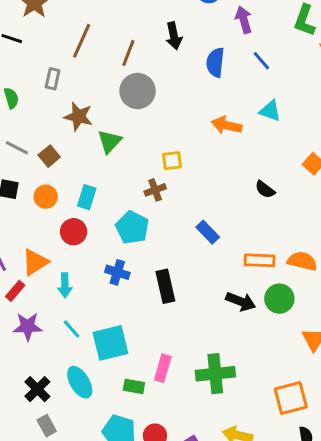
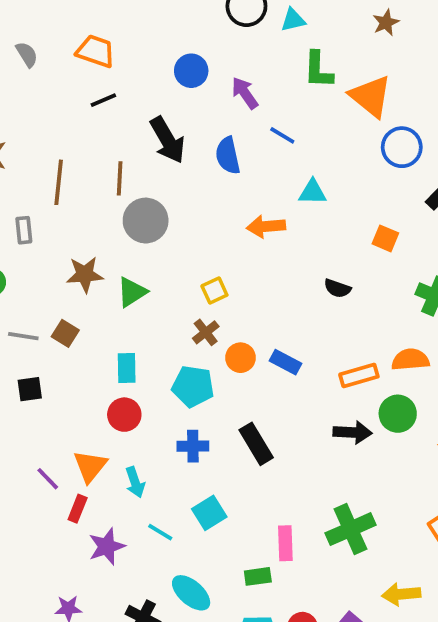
black arrow: (174, 36) -> (168, 140), size x1.4
gray rectangle: (53, 79) -> (24, 230), moved
green triangle: (110, 141) -> (132, 292), turned 32
orange circle: (46, 197) -> (241, 358), moved
cyan square: (110, 343) -> (209, 513), moved, size x0.7

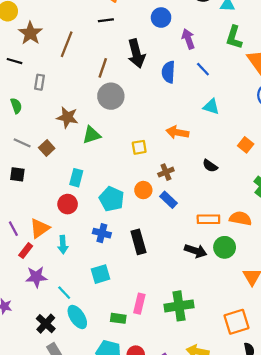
brown line: (59, 182) -> (67, 44), moved
orange arrow: (266, 226) -> (177, 132), moved
brown cross: (206, 332) -> (166, 172), moved
cyan line: (160, 532) -> (64, 293), moved

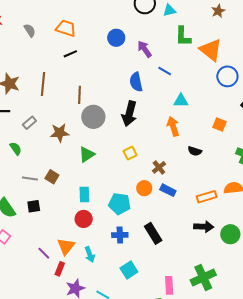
black arrow: (136, 53) -> (129, 114), moved, turned 45
gray rectangle: (39, 82) -> (29, 123), turned 56
brown star: (67, 117) -> (60, 133), moved
orange arrow: (177, 132) -> (173, 126), moved, turned 78
green circle: (225, 247) -> (230, 234), moved

